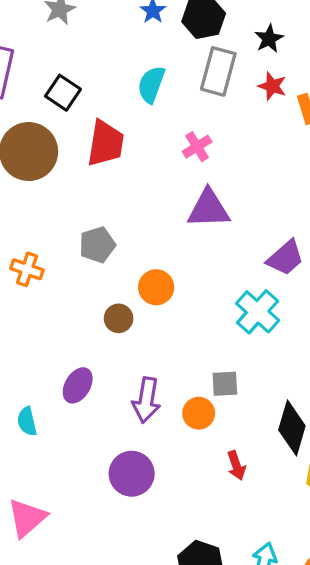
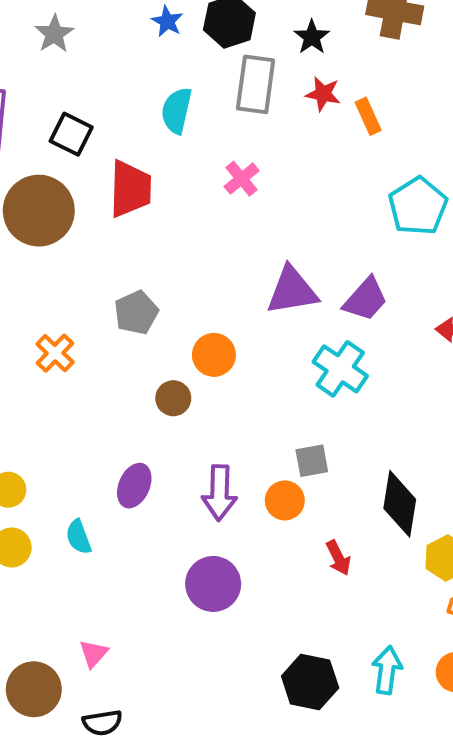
purple triangle: (208, 209) -> (292, 291), moved
orange cross: (27, 269) -> (55, 353), turned 32
pink triangle: (27, 518) -> (93, 653), size x0.6

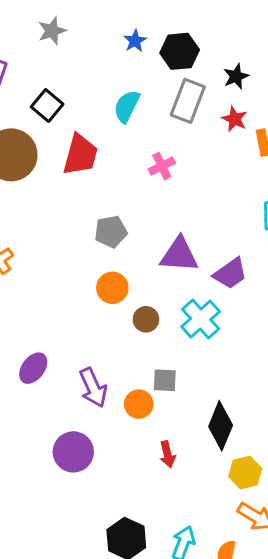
gray pentagon: (136, 313) -> (111, 232), moved
brown circle: (173, 398) -> (146, 319), moved
purple arrow: (220, 493) -> (93, 388), turned -39

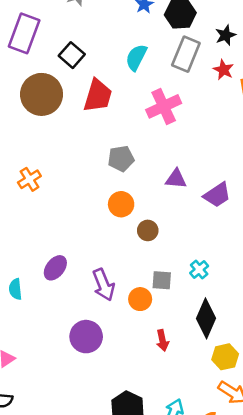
pink cross: (162, 166) -> (164, 106), size x1.6
purple triangle: (179, 255) -> (176, 179), size x0.7
cyan cross: (201, 319) -> (199, 269), moved, size x0.6

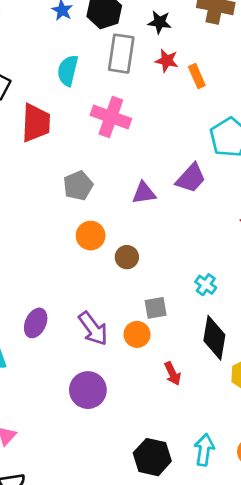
black star: (226, 35) -> (160, 22), turned -30
pink cross: (164, 106) -> (111, 117), turned -32
purple trapezoid: (217, 195) -> (191, 178), moved
cyan cross: (199, 269) -> (206, 285), moved

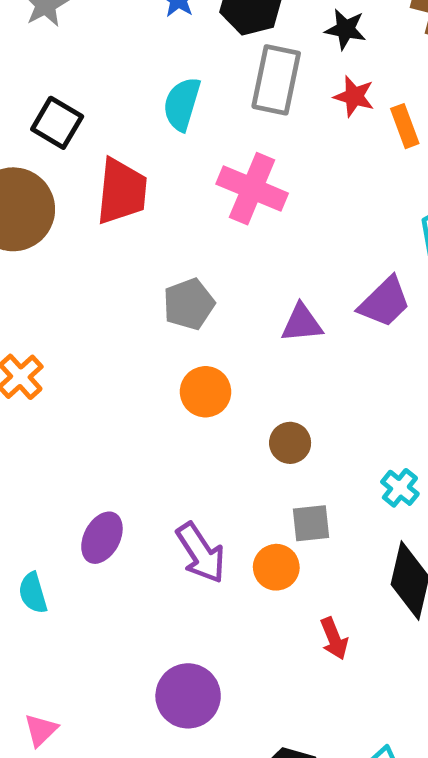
brown circle: (127, 257) -> (290, 443), moved
purple circle: (88, 390) -> (188, 696), moved

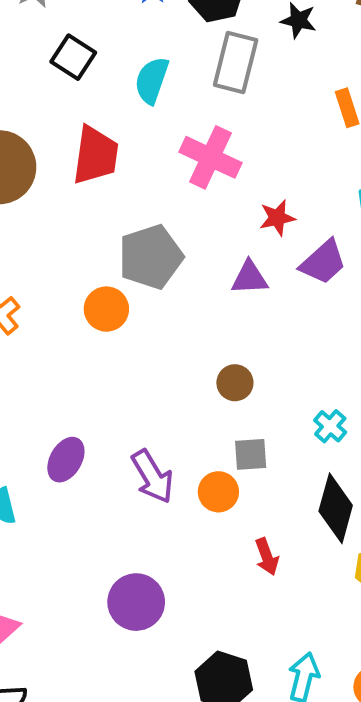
red star: (354, 96) -> (277, 218), moved, turned -30
black square: (57, 123) -> (73, 57), moved
gray pentagon: (189, 304) -> (151, 257), size x1.4
orange circle: (206, 392) -> (106, 309), moved

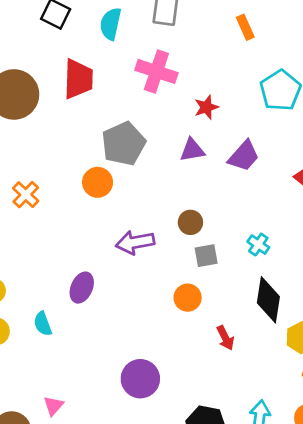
purple trapezoid: (323, 262) -> (244, 156), moved
gray square: (251, 454) -> (206, 256), moved
purple arrow: (152, 477) -> (135, 242), moved, turned 117

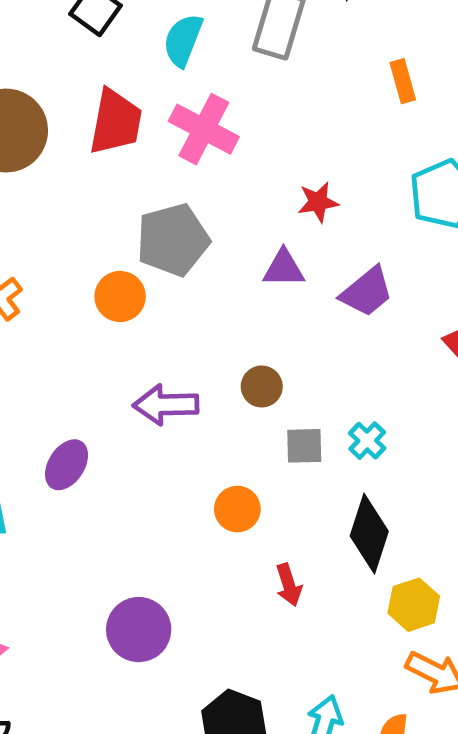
pink cross: (156, 71) -> (204, 129), moved
gray square: (206, 256) -> (304, 446), moved

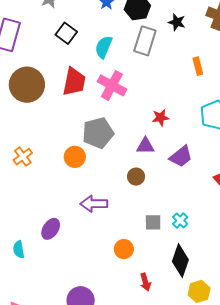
brown circle: (262, 386) -> (136, 177), moved

